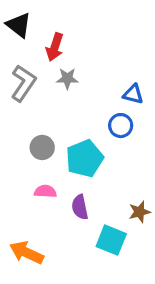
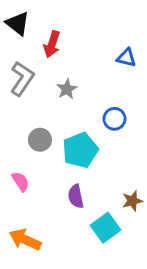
gray star: (67, 78) -> (67, 89), moved, turned -30
blue triangle: (133, 94) -> (126, 58), moved
pink semicircle: (45, 191) -> (21, 181), moved, turned 54
cyan square: (111, 240) -> (106, 228), turned 32

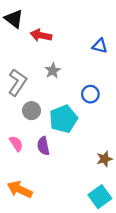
red arrow: (52, 44) -> (41, 35), turned 84
gray L-shape: (22, 79) -> (17, 82), moved
purple semicircle: (76, 196) -> (43, 146), moved
cyan square: (106, 228) -> (100, 197), moved

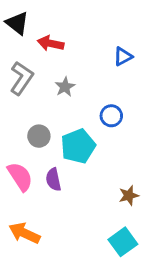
blue triangle: (100, 46) -> (123, 56), turned -42
gray L-shape: (17, 82) -> (22, 78), moved
pink semicircle: (16, 144) -> (20, 177), size x1.5

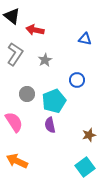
blue triangle: (123, 56) -> (85, 39), turned 40
purple semicircle: (53, 180) -> (50, 125), moved

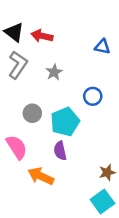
black triangle: (12, 16) -> (14, 32), moved
brown star: (89, 135) -> (107, 172), moved
orange arrow: (17, 161) -> (41, 176), moved

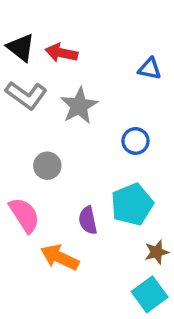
gray L-shape: (18, 65) -> (26, 95), turned 92
gray star: (54, 72) -> (79, 106), size x1.5
cyan pentagon: (65, 122) -> (132, 204), moved

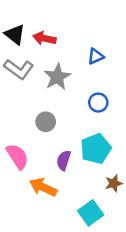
blue triangle: (150, 69) -> (96, 56), moved, turned -36
gray circle: (47, 166) -> (46, 122), moved
purple semicircle: (88, 220) -> (64, 160), turned 30
cyan square: (150, 294) -> (91, 213), moved

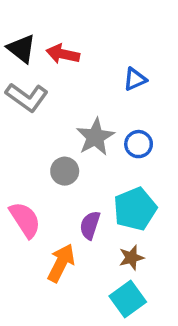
gray star: (57, 77) -> (95, 137), moved
brown star: (114, 183) -> (131, 258), moved
orange arrow: (43, 187) -> (61, 263), turned 92

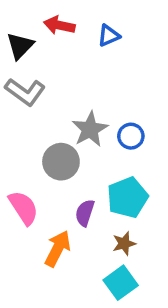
black triangle: (21, 49) -> (20, 46), turned 36
red arrow: (63, 54) -> (59, 25), moved
blue triangle: (135, 79) -> (109, 36), moved
gray circle: (65, 171) -> (61, 162), size x1.4

